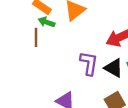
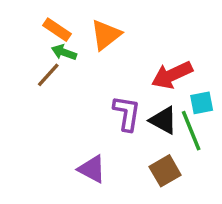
brown line: (36, 37) -> (48, 75), turned 42

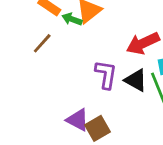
green arrow: (64, 52) -> (72, 19), moved
brown square: (165, 171) -> (97, 128), moved

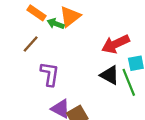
purple L-shape: (106, 74) -> (50, 74), moved

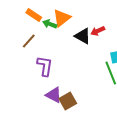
red arrow: (116, 44) -> (98, 31), moved, size x0.6
black triangle: (110, 75) -> (83, 36), moved

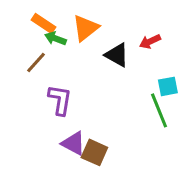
green arrow: (50, 24) -> (55, 38), moved
red arrow: (98, 31) -> (150, 41), moved
brown square: (68, 101) -> (94, 152), turned -36

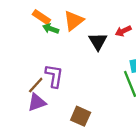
black triangle: (117, 55) -> (98, 41), turned 30
brown line: (36, 62) -> (36, 85), moved
purple triangle: (73, 143) -> (37, 102), moved, turned -48

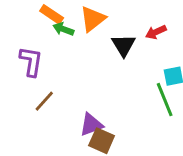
purple L-shape: (54, 76) -> (31, 61), moved
purple triangle: (37, 102) -> (91, 125), moved

